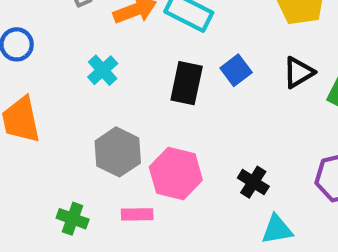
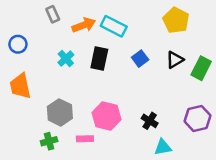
black rectangle: (187, 83) -> (99, 59), moved
gray hexagon: (118, 152) -> (60, 112), moved
green cross: (73, 219) -> (49, 141), turned -35

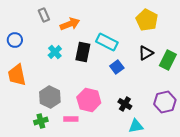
cyan rectangle: (114, 26) -> (107, 42), moved
blue square: (140, 59) -> (117, 67), moved

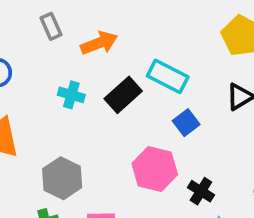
cyan cross: (55, 52) -> (71, 95), turned -32
black rectangle: (83, 52) -> (123, 95), turned 36
pink hexagon: (89, 100) -> (155, 169), moved

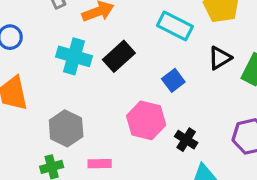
cyan rectangle: (168, 76) -> (175, 26), moved
cyan cross: (71, 95) -> (74, 56), size x1.5

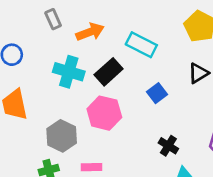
cyan rectangle: (175, 26) -> (141, 45), moved
pink hexagon: (146, 120) -> (104, 113), moved

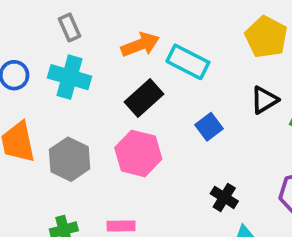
orange arrow: (90, 32) -> (140, 45), moved
cyan cross: (69, 72) -> (70, 77), moved
gray hexagon: (62, 136) -> (70, 159), moved

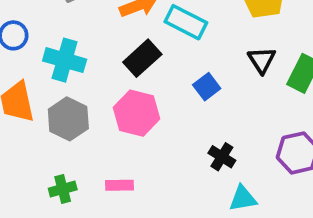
cyan cross: (70, 77) -> (65, 60), moved
black triangle: (264, 100) -> (262, 60), turned -32

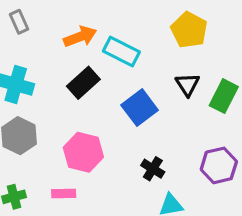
blue square: (207, 87) -> (140, 108), size x1.5
pink hexagon: (137, 113) -> (83, 152), moved

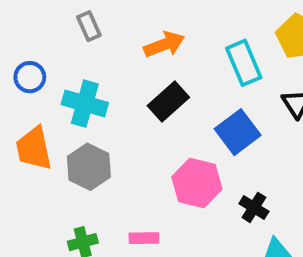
cyan rectangle: (121, 51) -> (244, 63), moved, turned 40
pink hexagon: (83, 152) -> (197, 183), moved

